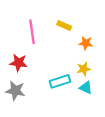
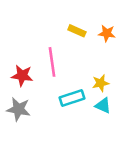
pink line: (32, 32) -> (52, 62), moved
orange star: (86, 43) -> (107, 33), moved

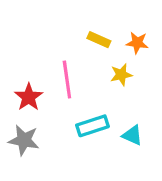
red star: (22, 76) -> (29, 97), turned 30
yellow star: (101, 83) -> (121, 75), moved

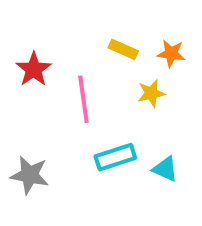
red star: (29, 97) -> (34, 69), moved

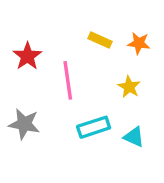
yellow star: (151, 93) -> (129, 87), moved, turned -30
gray star: (30, 175) -> (24, 124), moved

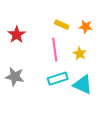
pink line: (68, 80) -> (55, 50), moved
cyan triangle: (134, 137) -> (83, 85), size x1.5

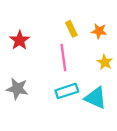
yellow rectangle: (62, 25) -> (71, 29), turned 40
yellow star: (80, 54) -> (105, 62), moved

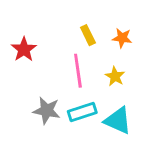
yellow star: (105, 62) -> (115, 76), moved
gray star: (17, 89) -> (47, 111), moved

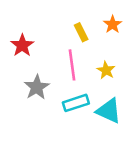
orange star: (122, 38) -> (113, 24), moved, turned 30
gray star: (47, 111) -> (37, 87), moved, turned 30

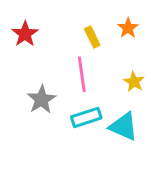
red star: (22, 45) -> (25, 34), moved
yellow star: (106, 70) -> (134, 82), moved

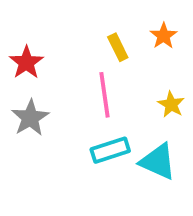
red star: (25, 34) -> (26, 62), moved
gray star: (41, 100) -> (30, 118), moved

